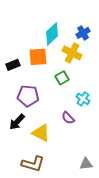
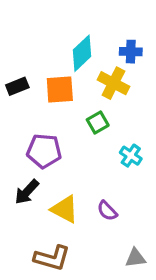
blue cross: (83, 33) -> (131, 52), turned 32
black rectangle: (13, 65) -> (17, 86), moved
purple semicircle: (68, 118) -> (107, 211), moved

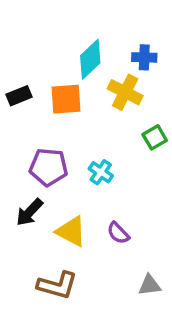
green square: (98, 123) -> (155, 137), moved
cyan cross: (131, 156) -> (101, 172), moved

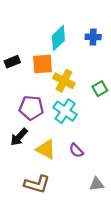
yellow cross: (125, 92) -> (64, 81), moved
cyan cross: (101, 172) -> (65, 111), size x1.5

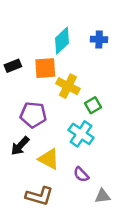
green square: (100, 89) -> (93, 105), moved
cyan cross: (65, 111) -> (81, 134), moved
purple semicircle: (76, 150) -> (81, 175), moved

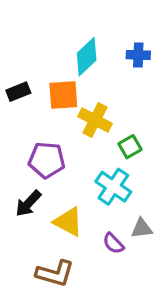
gray triangle: (103, 196) -> (142, 228), moved

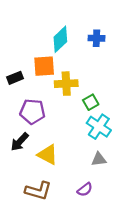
black rectangle: (18, 92) -> (15, 78), moved
yellow cross: (95, 120) -> (66, 84), turned -30
cyan cross: (113, 187) -> (99, 127), moved
purple semicircle: (113, 243) -> (85, 190), moved, turned -84

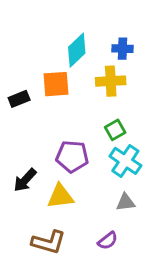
yellow cross: (66, 84) -> (111, 81), moved
purple pentagon: (32, 112) -> (72, 156), moved
yellow triangle: (48, 155) -> (60, 196), turned -35

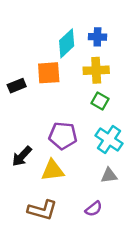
blue cross: (122, 49) -> (97, 37), moved
green square: (115, 130) -> (100, 101), moved, turned -30

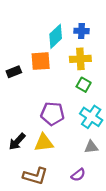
black arrow: (22, 156) -> (17, 142), moved

